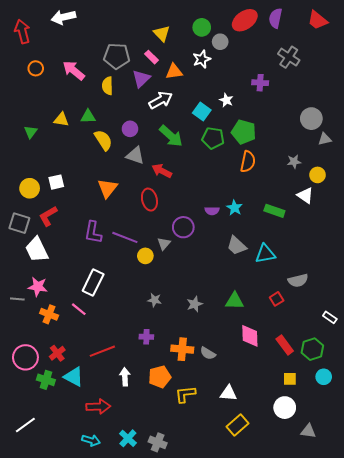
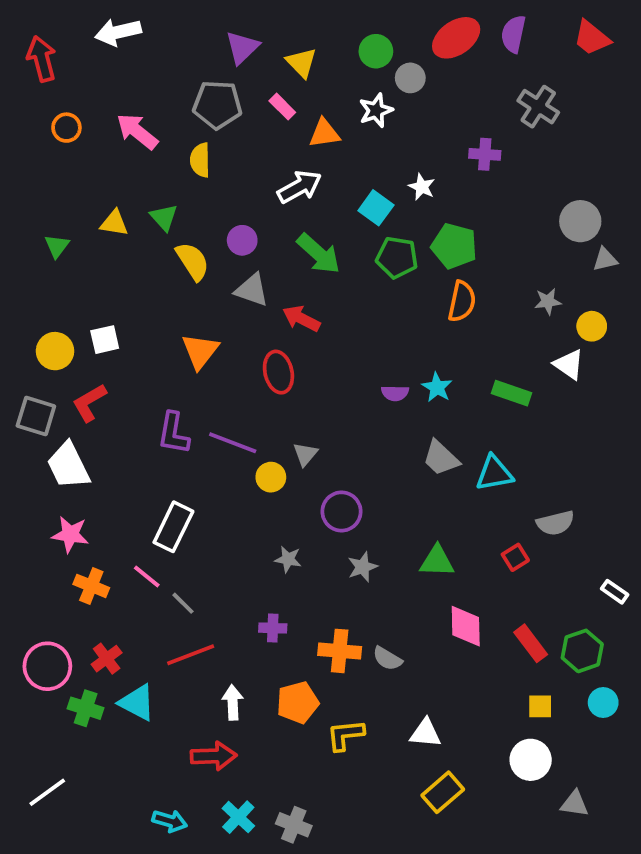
purple triangle: (141, 79) -> (242, 47), moved
green triangle: (88, 117) -> (164, 217), turned 49
purple circle: (183, 227) -> (342, 511), moved
gray line: (17, 299) -> (183, 603), moved, turned 40
red arrow: (98, 407) -> (214, 756), moved

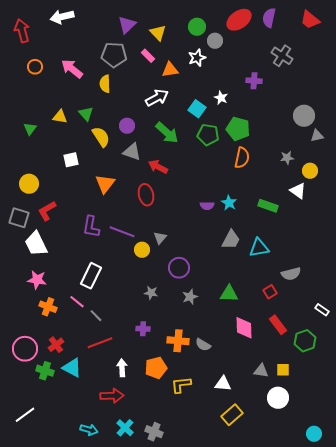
white square: (105, 340) -> (71, 160), moved
gray trapezoid: (441, 458) -> (231, 240), turned -105
red rectangle: (531, 643) -> (278, 325), moved
cyan circle: (603, 702) -> (314, 434), moved
gray triangle: (575, 804) -> (261, 371), moved

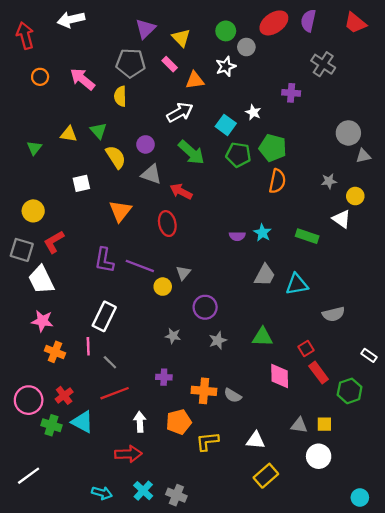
red square: (270, 292) -> (306, 348), moved
pink line: (77, 302) -> (88, 346), turned 49

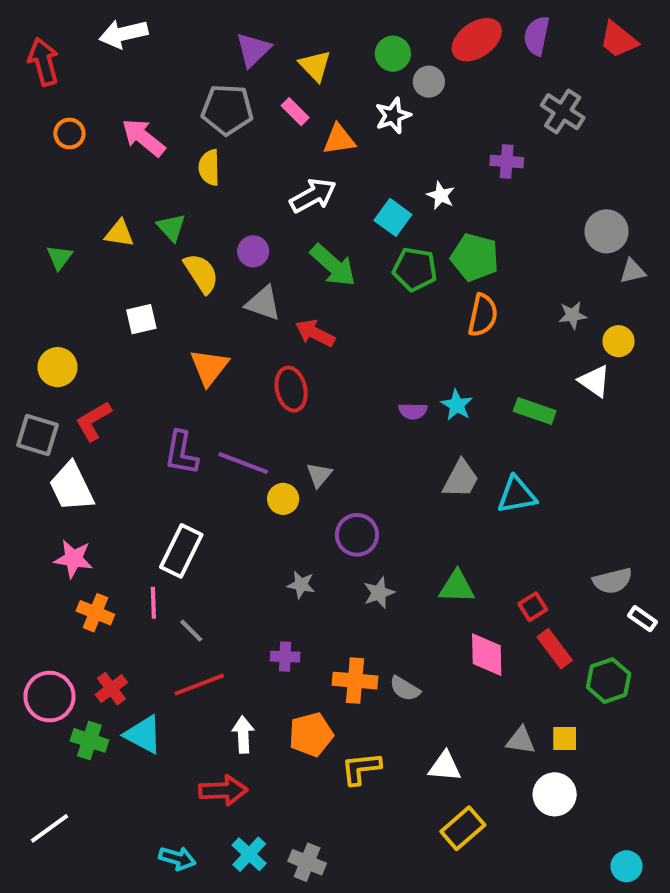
gray semicircle: (333, 314) -> (613, 581), moved

